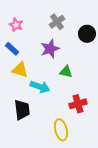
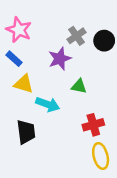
gray cross: (57, 22) -> (77, 36), moved
pink star: (16, 25) -> (19, 30), size x1.5
yellow ellipse: (61, 130) -> (101, 156), moved

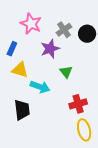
pink star: (19, 30) -> (31, 24), moved
blue rectangle: (14, 59) -> (12, 49), turned 72
green triangle: (79, 86) -> (66, 72), turned 40

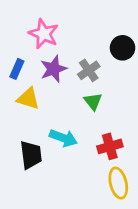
gray cross: (64, 30) -> (89, 70), moved
purple star: (50, 49) -> (54, 69), moved
cyan arrow: (40, 87) -> (63, 138), moved

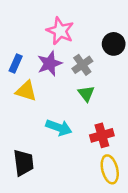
pink star: (44, 34) -> (60, 31), moved
black trapezoid: (31, 155) -> (24, 163), moved

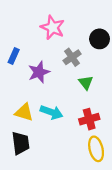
purple star: (50, 64) -> (39, 72), moved
yellow triangle: (26, 91) -> (24, 112), moved
green triangle: (86, 94) -> (86, 82), moved

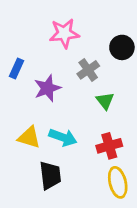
pink star: (53, 27) -> (64, 33), turned -30
black trapezoid: (21, 143) -> (50, 175), moved

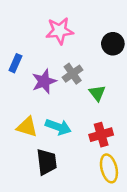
gray cross: (88, 70) -> (73, 74), moved

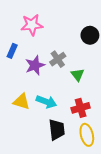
pink star: (60, 31) -> (32, 25), moved
black trapezoid: (47, 162) -> (57, 130), moved

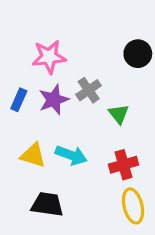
pink star: (32, 25) -> (49, 57), moved
blue rectangle: (12, 51) -> (19, 100), moved
black trapezoid: (57, 130) -> (47, 204), moved, turned -75

